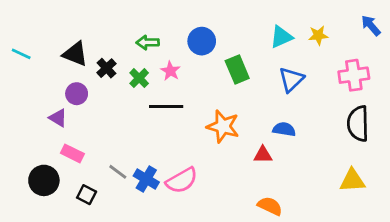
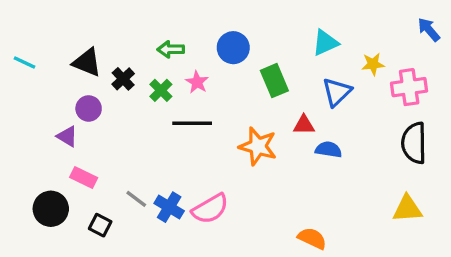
yellow star: (318, 35) -> (373, 64), moved
red triangle: (263, 155) -> (304, 125), moved

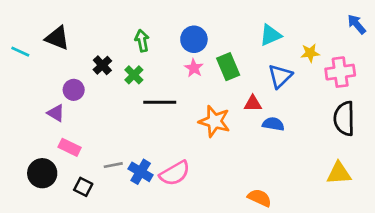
green arrow: (171, 49) -> (142, 41), turned 80
black triangle: (87, 62) -> (57, 38), moved
pink star: (197, 82) -> (194, 68), moved
gray line: (136, 199) -> (113, 165), turned -48

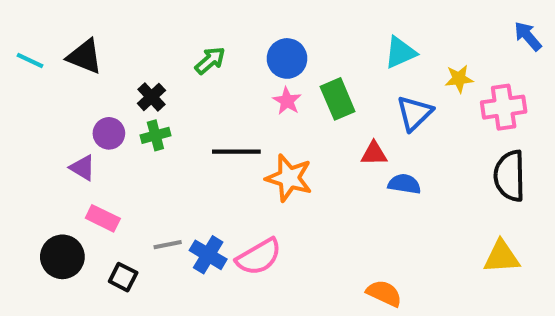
green arrow: (142, 41) -> (210, 60), turned 60
cyan line: (20, 52) -> (30, 60), moved
green cross: (134, 75) -> (155, 135), moved, turned 30
orange star: (214, 121) -> (289, 178), moved

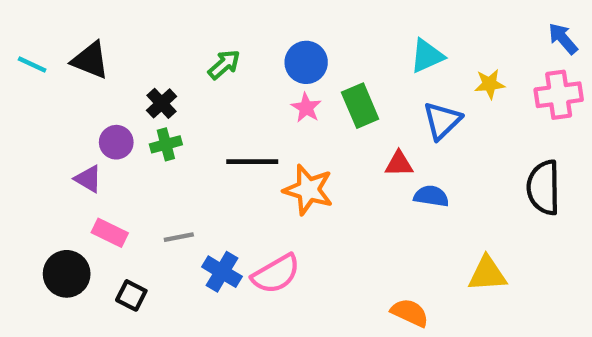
pink cross: (504, 107) -> (559, 95), moved
gray line: (168, 245) -> (179, 237), moved
yellow triangle: (502, 257) -> (487, 274), moved

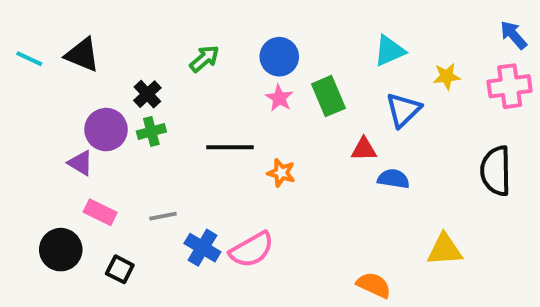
purple circle: (116, 142) -> (106, 130), size x1.4
orange star: (308, 190) -> (281, 173), size x0.6

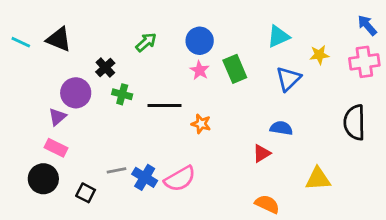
green cross: (151, 131) -> (122, 94), moved, turned 30
red triangle: (364, 149) -> (262, 153), moved, turned -30
purple triangle: (80, 163) -> (57, 117), turned 48
pink rectangle: (100, 212) -> (56, 148), moved
gray line: (163, 216) -> (117, 170), moved

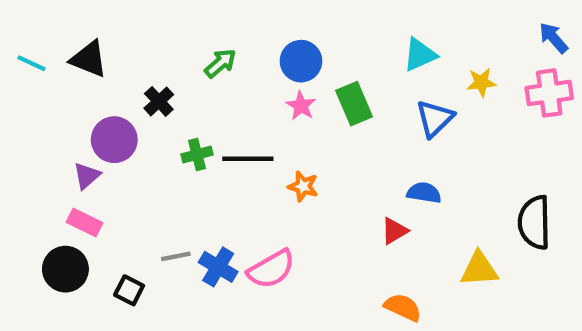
green cross: (122, 94) -> (197, 155), moved, turned -30
black semicircle: (355, 122) -> (534, 222), moved

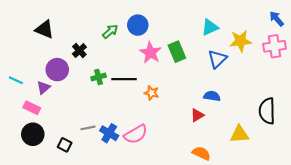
blue circle: (301, 61) -> (138, 25), moved
cyan line: (31, 63) -> (16, 80), moved
yellow star: (481, 82) -> (241, 41), size x1.5
pink star: (301, 106) -> (150, 53), size x1.5
pink rectangle: (85, 222) -> (32, 108), moved

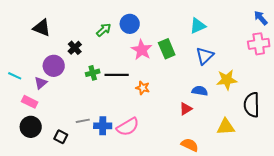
yellow star: (241, 41) -> (227, 80), moved
blue cross: (109, 133) -> (103, 126), turned -30

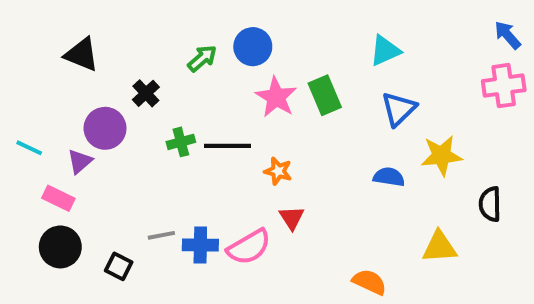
black semicircle: (252, 105) -> (490, 204), size x0.7
red triangle: (186, 109) -> (292, 218), moved, turned -32

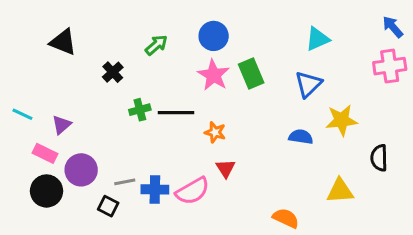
blue circle: (253, 47) -> (214, 36), moved
cyan triangle: (385, 51) -> (317, 39), moved
purple circle: (105, 128) -> (81, 170), moved
black square: (119, 266) -> (108, 206), moved

